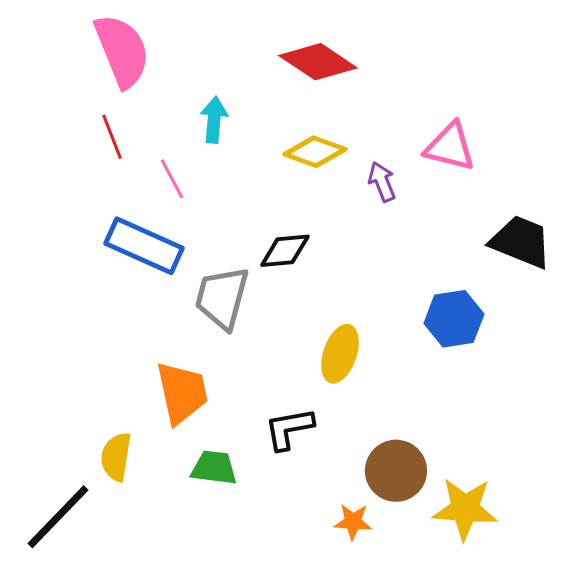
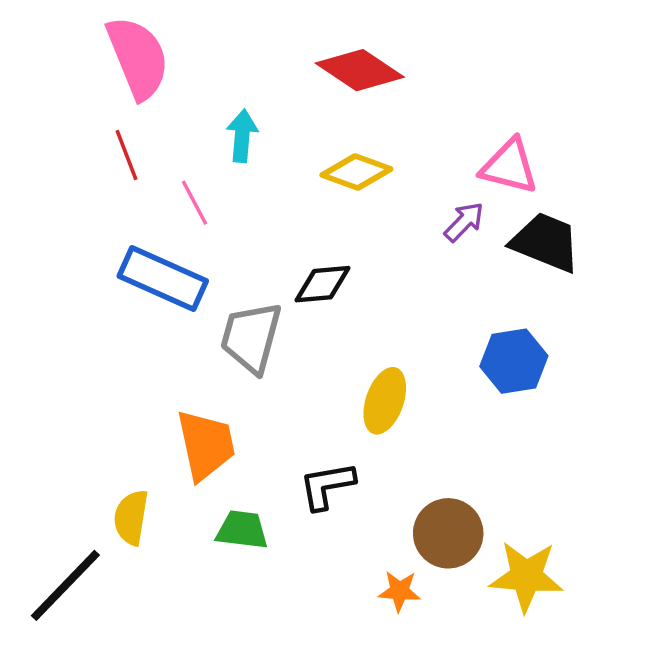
purple arrow: (382, 182) -> (464, 222), moved, turned 66
black trapezoid: (521, 242) -> (546, 242), moved

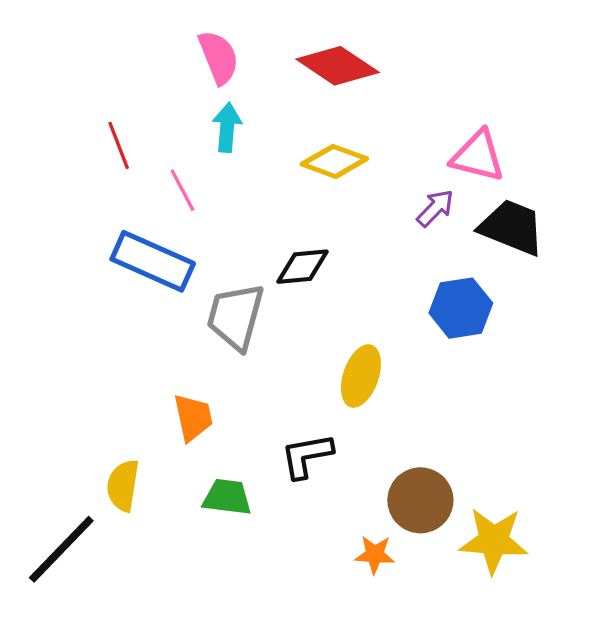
pink semicircle: (138, 58) -> (219, 57), moved, size x0.7
blue hexagon: (514, 361) -> (461, 308), moved
orange trapezoid: (206, 445) -> (193, 417), size x0.7

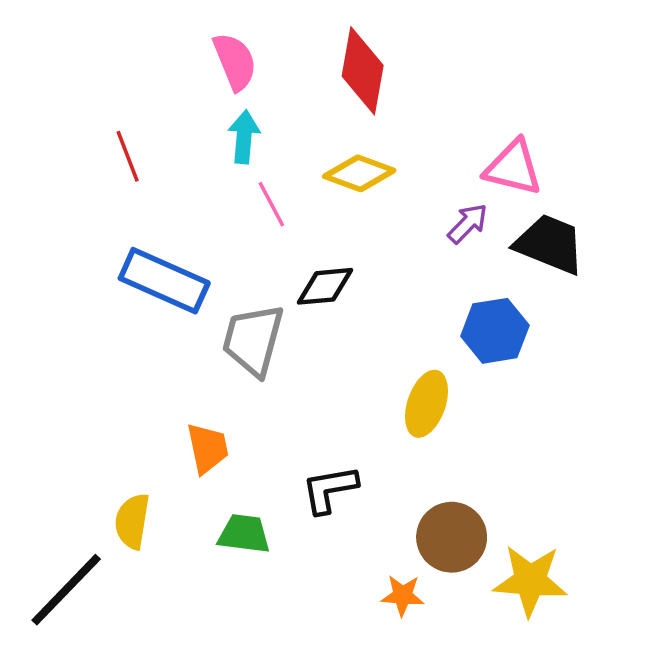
red diamond: (338, 66) -> (363, 71), turned 66
pink line: (182, 190) -> (271, 204), moved
yellow ellipse: (361, 376) -> (426, 404), moved

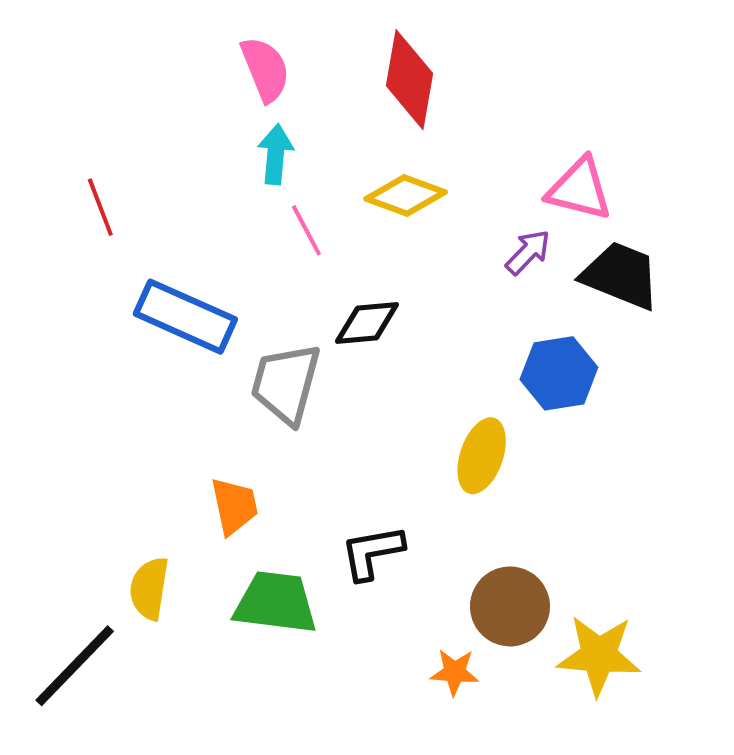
red line: (128, 156) -> (100, 207), moved
green trapezoid: (244, 534) -> (276, 603), size x1.4

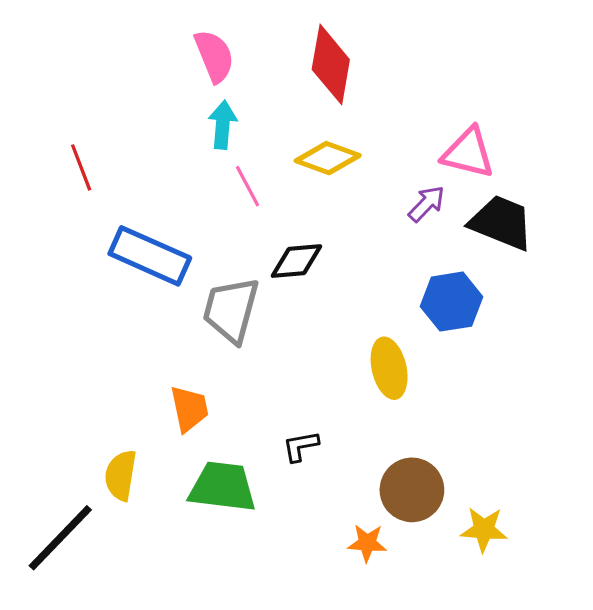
yellow ellipse: (482, 456) -> (389, 368), turned -32
black L-shape: (372, 552) -> (301, 446), size x0.7
yellow star: (599, 655) -> (484, 529), size x0.7

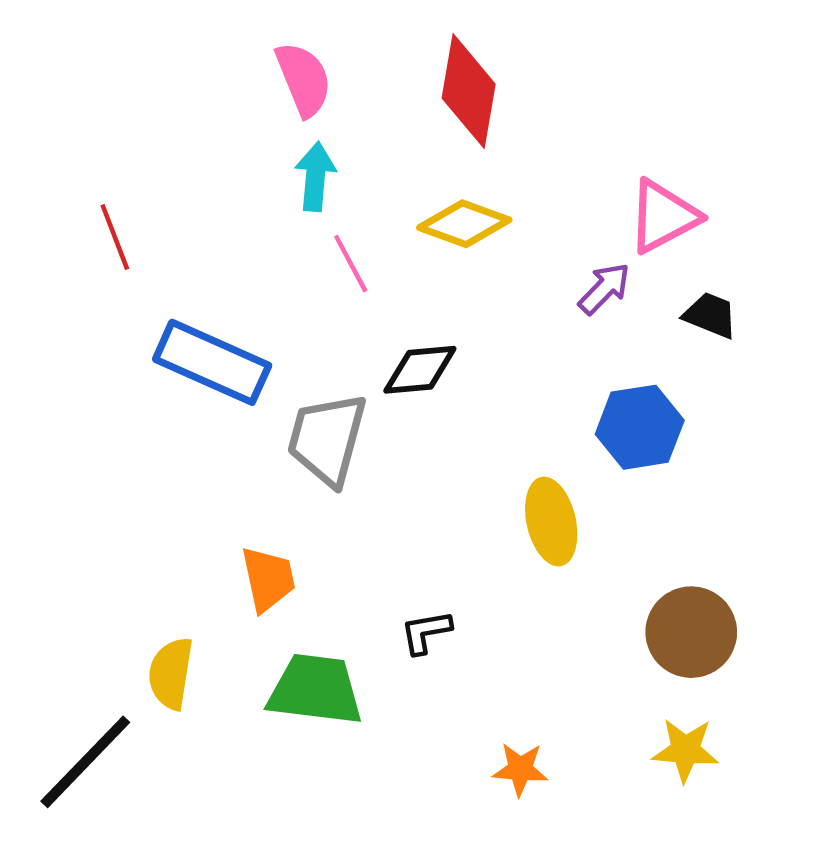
pink triangle: (468, 153) -> (663, 216), turned -42
black trapezoid: (501, 223) -> (710, 315), size x0.6
brown circle: (412, 490) -> (691, 632), moved

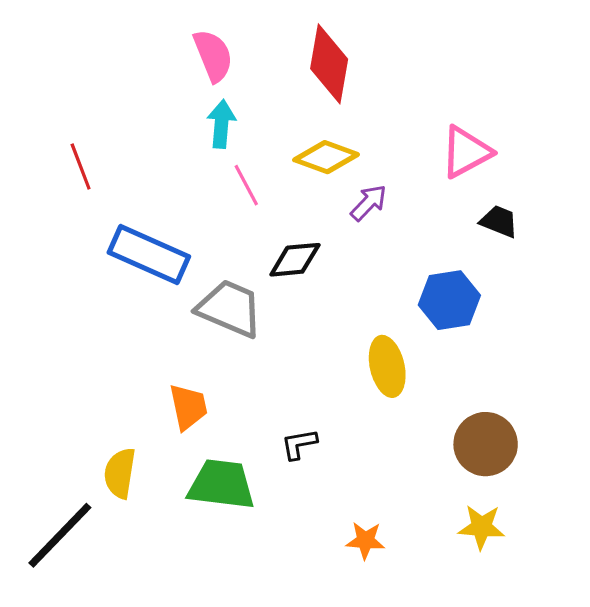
purple arrow: (604, 289) -> (369, 203), moved
gray trapezoid: (327, 439) -> (230, 308), turned 98

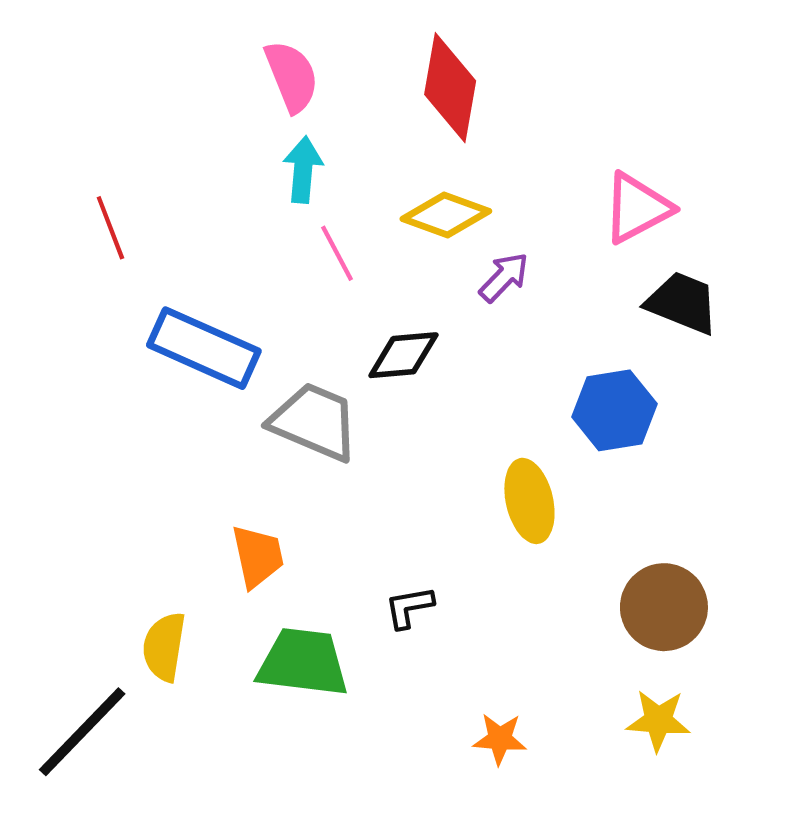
black trapezoid: (499, 221) -> (682, 303), size x1.4

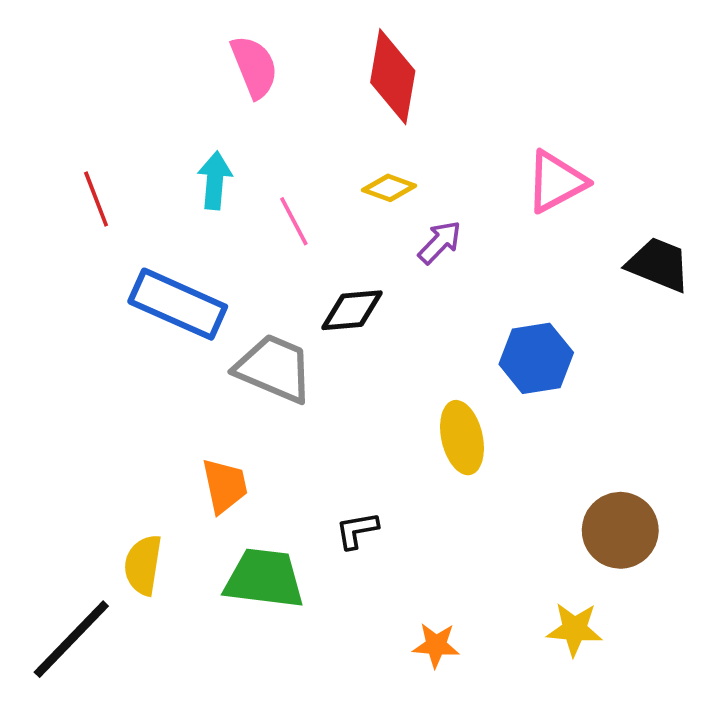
cyan arrow: (303, 170) -> (215, 180), moved
yellow diamond: (446, 215) -> (389, 188), size x0.7
black trapezoid: (682, 303) -> (659, 265), moved
brown circle: (664, 607) -> (620, 530), moved

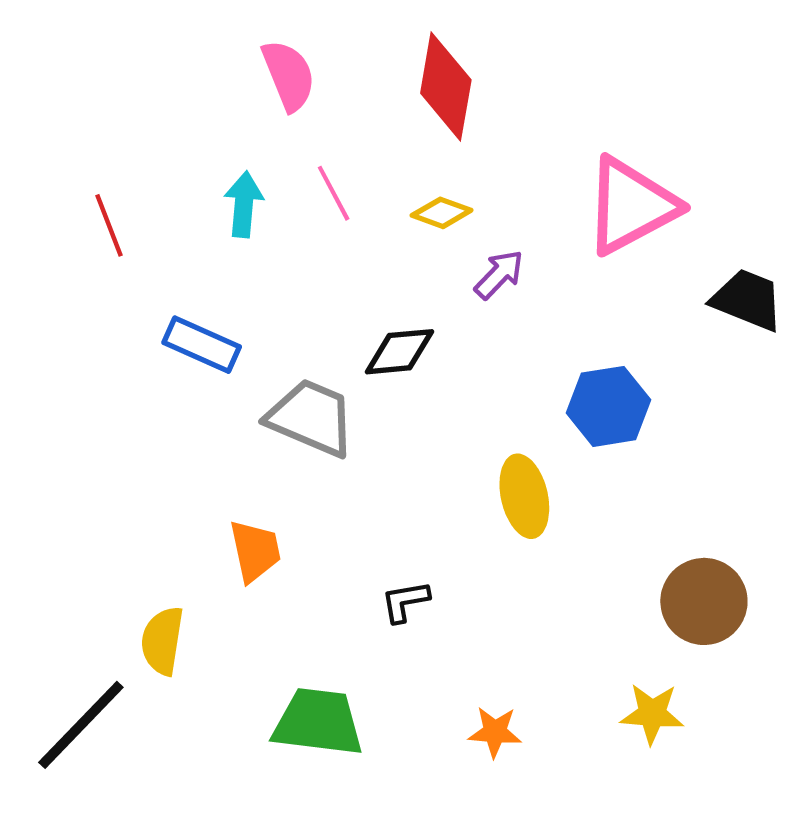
pink triangle: (556, 182) -> (631, 206), size x1.4
pink line: (294, 221) -> (334, 193), moved
blue rectangle: (178, 304) -> (202, 345), size x0.7
green trapezoid: (264, 579) -> (318, 722), moved

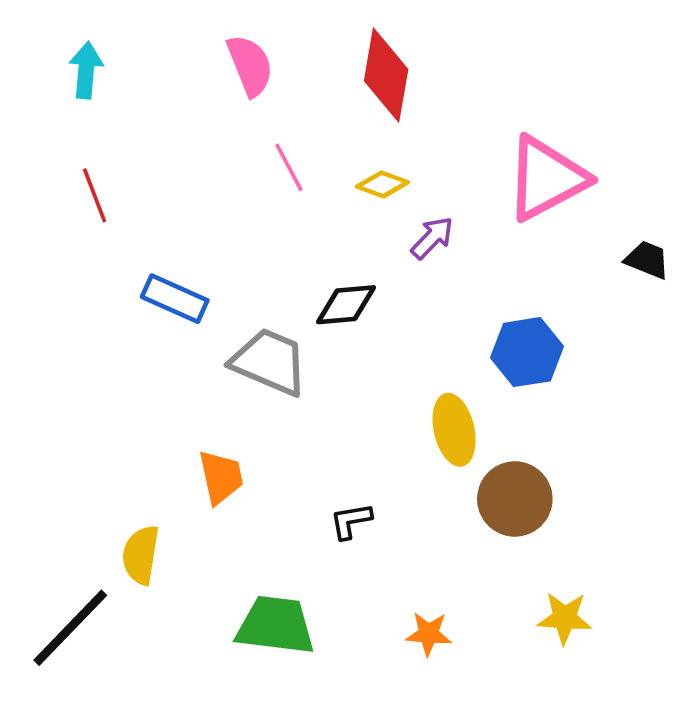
cyan arrow: (244, 204) -> (86, 70), moved
black trapezoid: (747, 300) -> (647, 260), size x0.7
brown circle: (704, 601) -> (515, 499), moved

